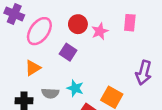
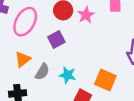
purple square: (68, 52) -> (56, 40), turned 35
gray semicircle: (50, 93) -> (42, 72), moved, turned -56

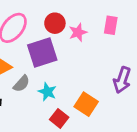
purple square: (56, 40) -> (42, 52), size x1.6

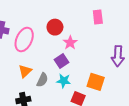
pink star: (78, 32) -> (70, 43), moved
purple square: (42, 52) -> (61, 61), moved, size x0.6

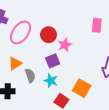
red circle: (55, 27) -> (49, 35), moved
gray semicircle: (42, 80) -> (30, 76), turned -56

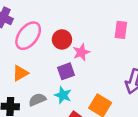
gray semicircle: (30, 76) -> (37, 100), moved, turned -96

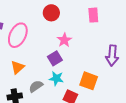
red circle: (62, 39) -> (51, 13), moved

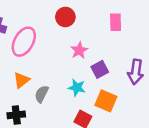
purple square: (55, 58) -> (100, 69), moved
cyan star: (56, 78) -> (77, 88), moved
gray semicircle: (36, 86) -> (42, 94), moved, turned -32

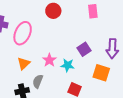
pink star: (79, 50) -> (49, 60), moved
gray semicircle: (42, 94) -> (38, 81), moved
orange square: (106, 101) -> (101, 73), moved

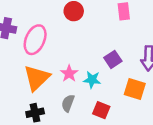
orange triangle: (24, 63) -> (37, 78), size x1.6
gray semicircle: (38, 81) -> (68, 103), moved

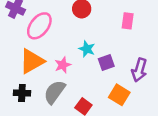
cyan star: (92, 80) -> (87, 49), moved
gray semicircle: (68, 103) -> (54, 92), size x1.5

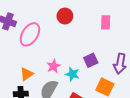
cyan star: (87, 49) -> (72, 74), moved
orange triangle: (32, 61) -> (27, 74), moved, size x0.6

